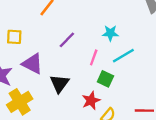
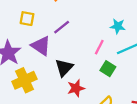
purple line: (67, 40) -> (62, 27), moved
red star: (91, 101) -> (76, 88), moved

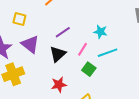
purple line: (62, 27) -> (63, 32), moved
black triangle: (64, 68) -> (58, 54), moved

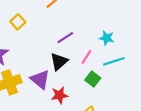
yellow square: (19, 19) -> (18, 22), turned 32
purple triangle: (30, 44) -> (40, 79), moved

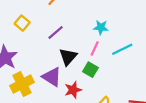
purple line: (65, 38) -> (56, 32), moved
cyan star: (107, 38) -> (101, 27), moved
green square: (93, 79) -> (90, 70), moved

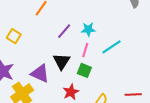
purple line: (56, 32) -> (64, 31), moved
purple triangle: (52, 77) -> (40, 73), moved

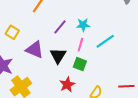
purple triangle: (40, 73) -> (35, 50), moved

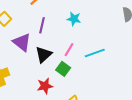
cyan star: (83, 25) -> (74, 19), moved
purple line: (60, 27) -> (42, 25), moved, turned -42

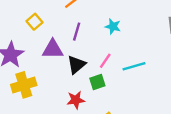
purple triangle: (22, 42) -> (53, 49), turned -42
green square: (63, 69) -> (97, 82), turned 32

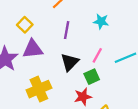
purple triangle: (53, 49) -> (33, 49), moved
yellow cross: (24, 85) -> (39, 89), moved
red star: (76, 100) -> (83, 97), moved

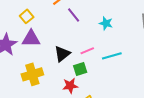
cyan star: (101, 21) -> (106, 23), moved
purple line: (67, 30) -> (74, 15), moved, turned -56
pink line: (97, 55) -> (87, 51), turned 32

